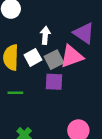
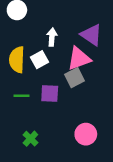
gray square: (54, 60) -> (74, 78), moved
purple square: (54, 82) -> (50, 94), moved

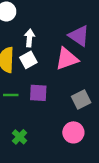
white arrow: (52, 37) -> (29, 38), moved
gray square: (74, 78) -> (81, 99), moved

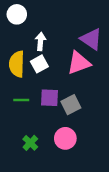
gray square: (81, 99) -> (71, 105), moved
pink circle: (73, 132) -> (65, 138), moved

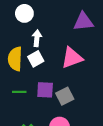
white circle: (17, 14) -> (24, 13), moved
purple triangle: (91, 39) -> (83, 22), moved, turned -40

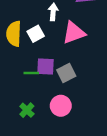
white arrow: (37, 38) -> (53, 12), moved
green line: (19, 92) -> (31, 73), moved

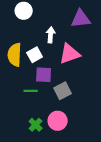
purple square: (45, 66) -> (44, 75), moved
green cross: (27, 110) -> (36, 125), moved

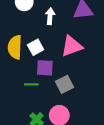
white arrow: (51, 35) -> (50, 16), moved

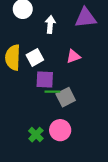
pink triangle: (72, 46) -> (73, 56), size x0.6
green line: (31, 84) -> (52, 92), moved

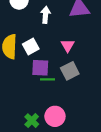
pink triangle: (73, 56) -> (68, 46), turned -40
gray square: (66, 97) -> (70, 71), moved

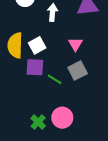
purple square: (40, 68) -> (35, 67), moved
green line: (48, 79) -> (55, 79), turned 32

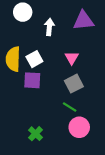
green line: (55, 79) -> (70, 107), moved
pink circle: (62, 118) -> (79, 127), moved

